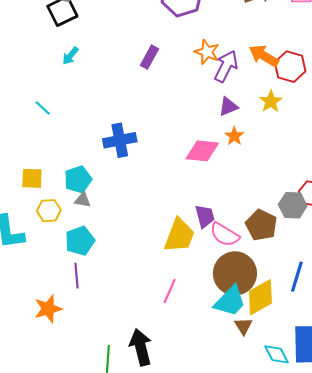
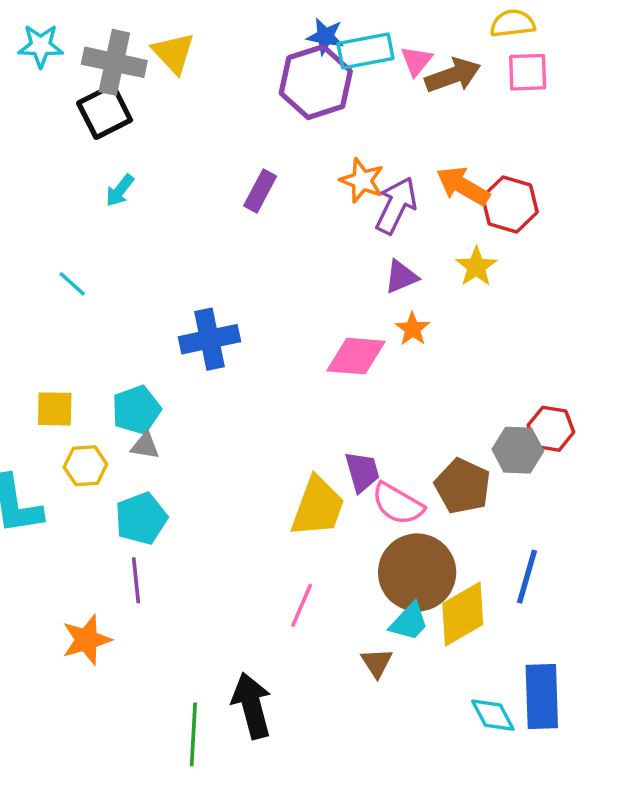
cyan trapezoid: (230, 301) -> (409, 622), size x0.7
brown triangle: (243, 326) -> (377, 663), moved

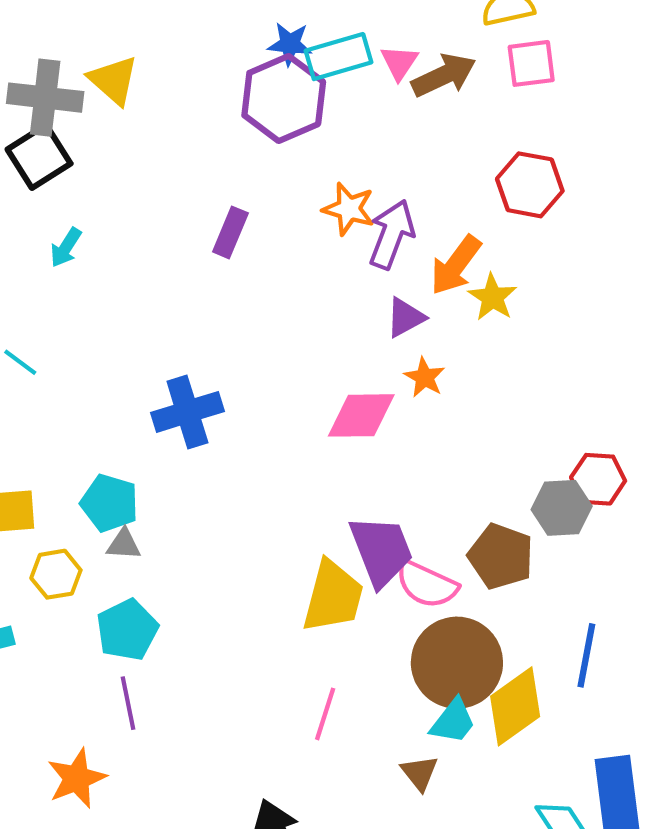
orange arrow: (463, 186) -> (456, 265), moved, turned -78
red hexagon: (510, 204) -> (530, 185), moved
cyan pentagon: (136, 410) -> (110, 503), turned -30
purple trapezoid: (362, 472) -> (381, 551), size x1.5

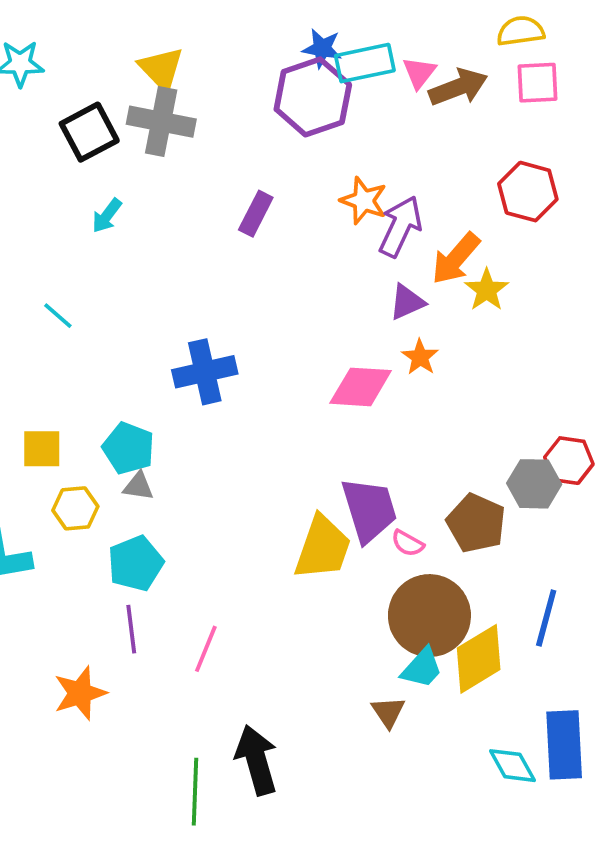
gray cross: (45, 98) -> (161, 122), moved
pink semicircle: (427, 584) -> (408, 543), size x0.6
pink line: (325, 714) -> (206, 649), moved

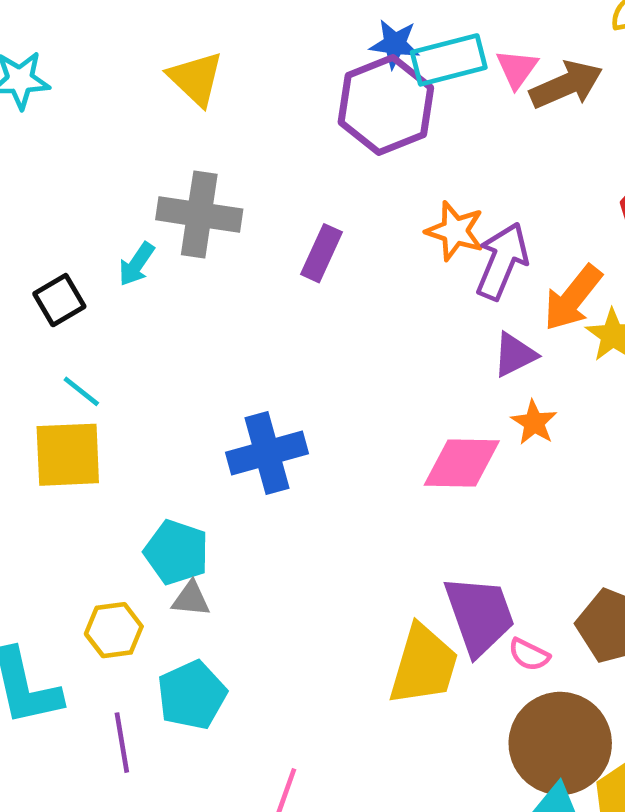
gray cross: (161, 122) -> (199, 214), moved
black square: (89, 132) -> (59, 300), moved, size x0.7
yellow square: (42, 449) -> (68, 455), moved, size x1.4
purple line: (131, 629) -> (122, 743), moved

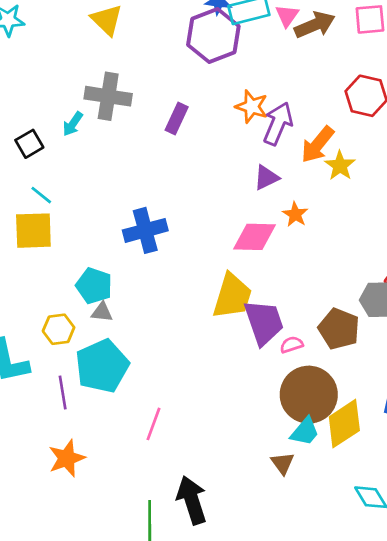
purple triangle: (515, 355) -> (266, 178), moved
pink semicircle: (529, 655) -> (292, 345), turned 135
yellow trapezoid: (424, 665) -> (232, 296), moved
cyan pentagon: (192, 695) -> (102, 366), size x1.4

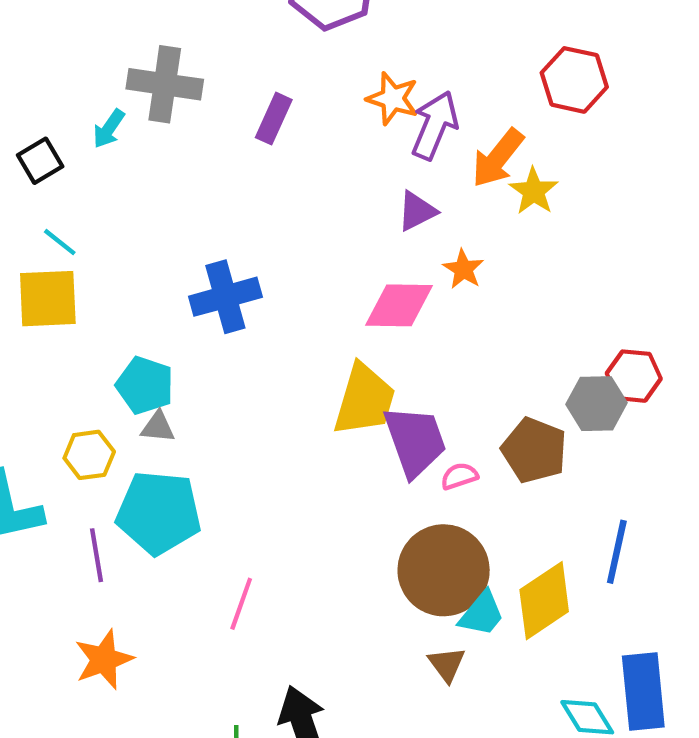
cyan pentagon: (102, 366) -> (159, 513), turned 30
brown circle: (309, 395) -> (444, 570), moved

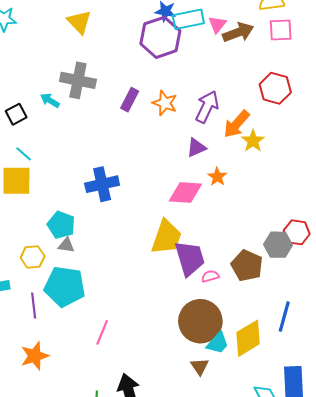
orange star: (393, 99) -> (165, 103), moved
cyan arrow: (109, 129) -> (50, 100), turned 84

